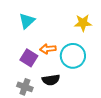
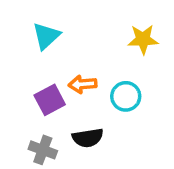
cyan circle: (73, 56) -> (126, 96), size x0.7
purple square: (29, 58) -> (50, 100), turned 30

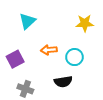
purple square: (50, 100) -> (15, 59), moved
black semicircle: (88, 138) -> (63, 82), moved

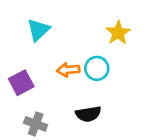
yellow star: (85, 23) -> (118, 33), turned -30
cyan circle: (74, 57) -> (97, 68), moved

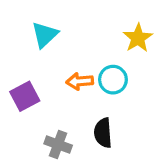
black semicircle: (88, 114) -> (103, 133), turned 95
gray cross: (36, 124) -> (58, 144), moved

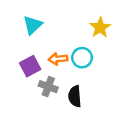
purple square: (25, 96) -> (30, 66), moved
gray cross: (58, 144) -> (48, 87), moved

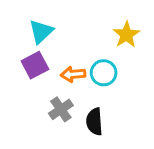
purple square: (30, 66) -> (35, 65), moved
gray cross: (48, 87) -> (61, 109), turned 36

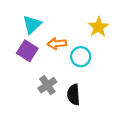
purple square: (35, 65) -> (27, 51), turned -30
orange arrow: (73, 74) -> (57, 44), moved

